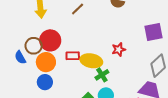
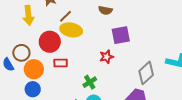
purple square: (154, 32) -> (121, 35), moved
red circle: (50, 40) -> (50, 42), moved
yellow ellipse: (91, 61) -> (71, 30), moved

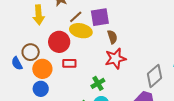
brown semicircle: (105, 10) -> (112, 37), moved, turned -120
purple square: (121, 35) -> (100, 17), moved
red star: (107, 57) -> (115, 59), size x1.5

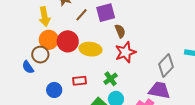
yellow ellipse: (81, 31) -> (91, 49), moved
red rectangle: (69, 63) -> (80, 81), moved
orange circle: (42, 69) -> (49, 40), moved

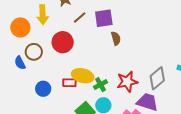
orange circle: (49, 40) -> (20, 27), moved
yellow ellipse: (91, 49) -> (83, 76), moved
red star: (125, 52) -> (127, 82), moved

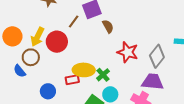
yellow arrow: (43, 15) -> (37, 37), moved, turned 42
brown line: (80, 18) -> (74, 22), moved
red star: (127, 82) -> (128, 52), moved, turned -30

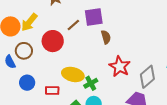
yellow arrow: (37, 37) -> (29, 22), moved
red rectangle: (72, 80) -> (52, 91), moved
blue circle: (48, 91) -> (27, 83), moved

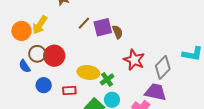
purple square: (94, 17) -> (103, 27), moved
red circle: (53, 41) -> (54, 56), moved

